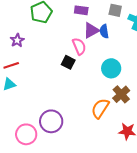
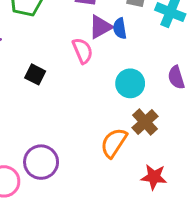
black square: (68, 62) -> (35, 74), moved

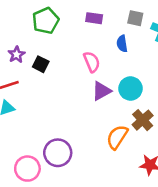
purple triangle: (100, 27) -> (101, 91), moved
black square: (35, 74) -> (41, 64), moved

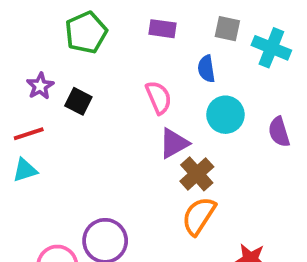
cyan circle: (130, 89) -> (225, 115), moved
brown cross: (143, 120) -> (197, 174), moved

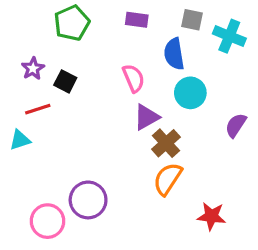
blue semicircle: (206, 69) -> (174, 54), size x1.4
purple semicircle: (279, 132) -> (236, 125), moved, turned 50
red line: (29, 134) -> (38, 109), moved

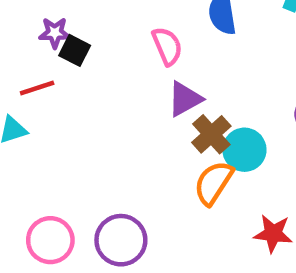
purple star: (33, 68) -> (55, 33), moved, turned 30
cyan circle: (190, 93) -> (244, 150), moved
purple circle: (88, 200) -> (121, 240), moved

